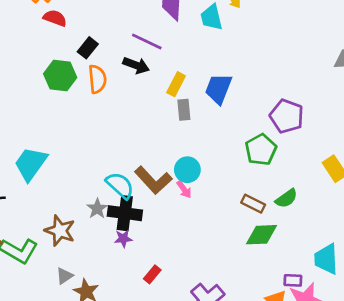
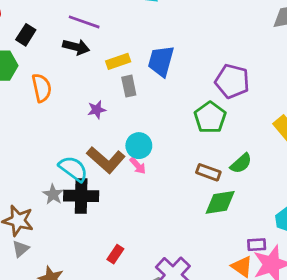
orange semicircle: (97, 79) -> (42, 88), moved
yellow rectangle: (176, 84) -> (118, 61), turned 50
purple star: (123, 239) -> (97, 110), moved
gray triangle: (64, 276) -> (21, 249), moved

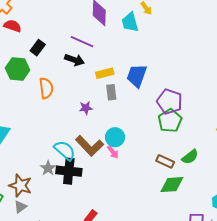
purple pentagon: (232, 81) -> (170, 101), moved

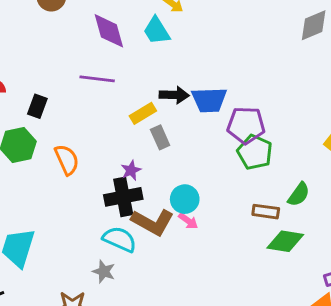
black arrow: (74, 60) -> (174, 95), moved
blue trapezoid: (137, 76) -> (209, 100), moved, turned -95
black cross: (69, 171) -> (123, 197), moved
green diamond: (172, 185) -> (285, 241), turned 30

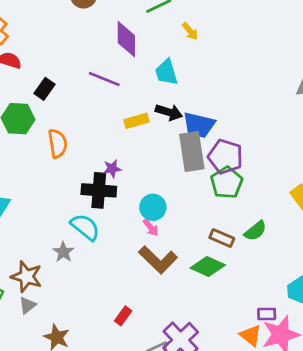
cyan trapezoid: (157, 31) -> (166, 72), moved
gray rectangle: (160, 137) -> (192, 152), moved, size x1.8
brown L-shape: (153, 222) -> (158, 260), moved
green diamond: (285, 241) -> (208, 267), moved

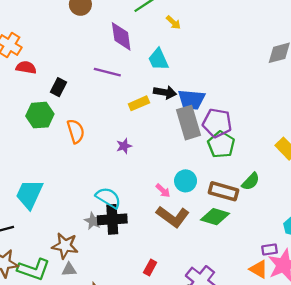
black cross: (99, 190) -> (112, 219), moved
cyan circle: (153, 207) -> (186, 181), moved
brown rectangle: (222, 238) -> (223, 191), size x1.4
gray triangle: (27, 305) -> (69, 270), turned 42

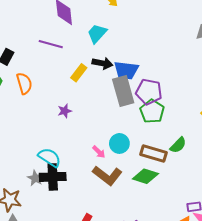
cyan trapezoid: (158, 59) -> (97, 33), turned 65
yellow rectangle: (139, 103) -> (79, 73), turned -30
orange semicircle: (76, 131) -> (24, 83), moved

